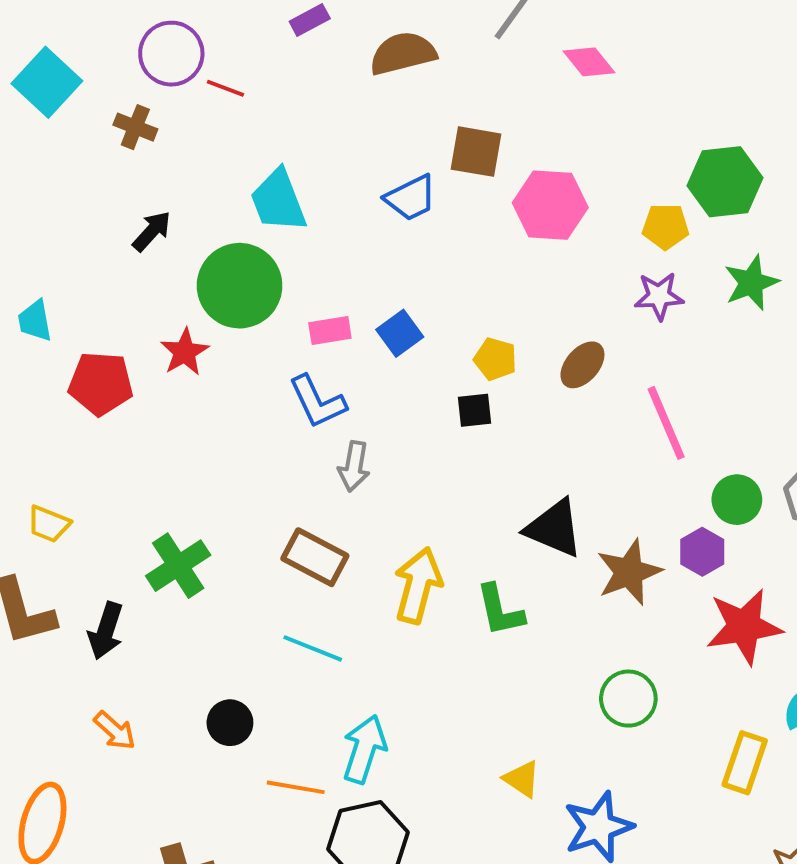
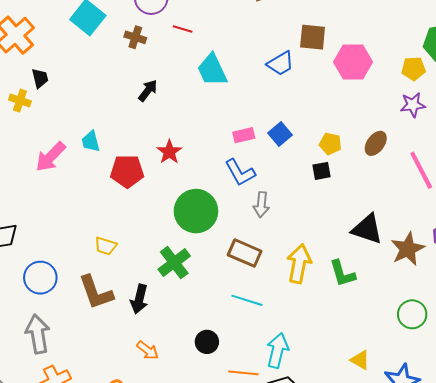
red line: (225, 88) -> (183, 29), moved
green circle: (240, 286) -> (196, 211), moved

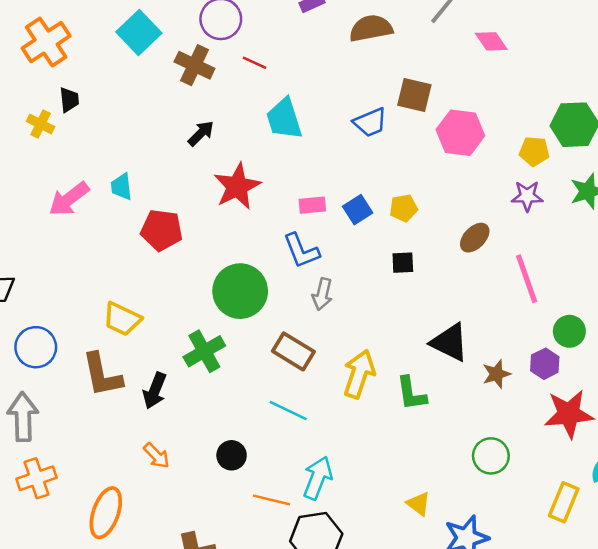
brown cross: (135, 37) -> (194, 65), size x1.4
yellow pentagon: (330, 144) -> (404, 208), moved, turned -30
red star: (169, 152) -> (237, 186), moved, size x1.5
yellow trapezoid: (106, 246) -> (122, 319), size x1.4
brown star: (408, 249) -> (496, 374), size x0.7

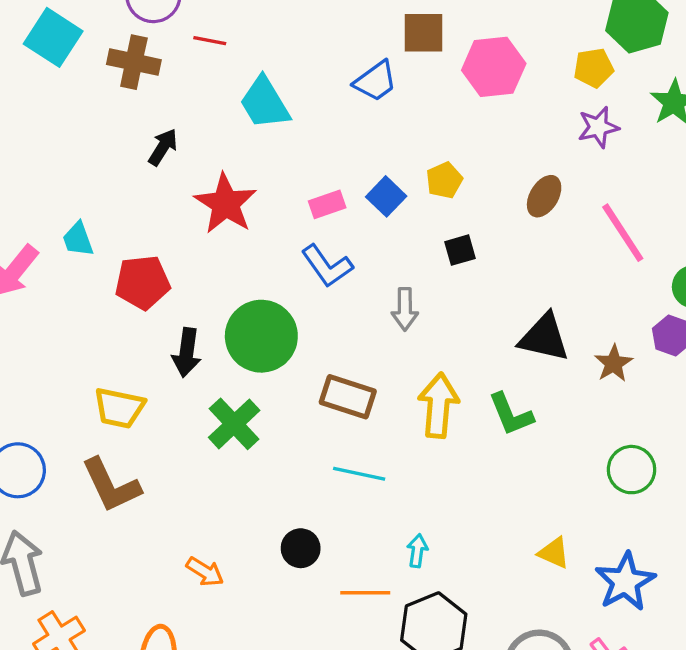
gray arrow: (322, 294) -> (405, 309), moved
black arrow: (155, 391) -> (187, 352), moved
cyan arrow: (318, 478) -> (417, 551), size x0.6

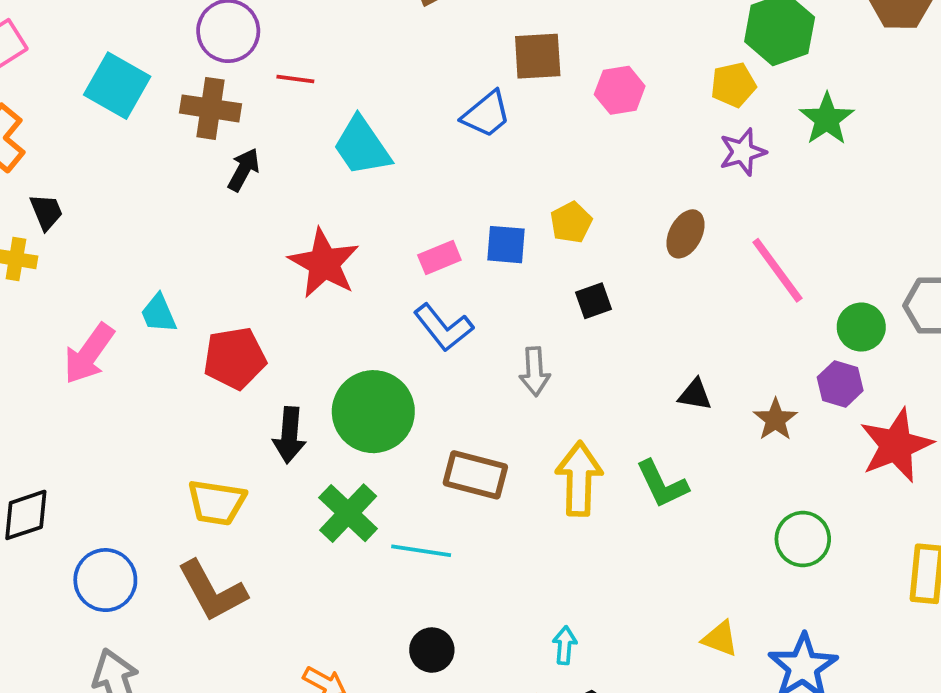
pink hexagon: (494, 67) -> (620, 90), size x0.7
black arrow: (163, 147) -> (244, 170), moved
blue square: (386, 196) -> (506, 245), turned -36
black triangle: (544, 338) -> (695, 395), size x0.6
cyan line: (359, 474) -> (421, 551), moved

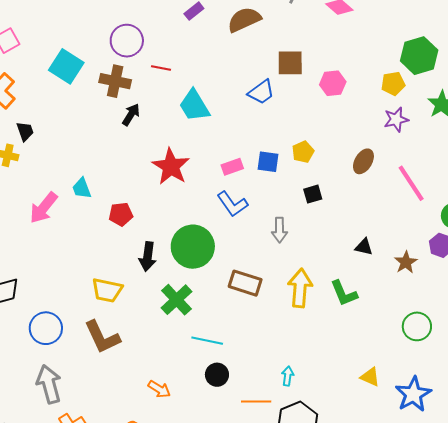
red pentagon: (235, 358) -> (121, 214), size x0.7
cyan line: (421, 551) -> (207, 341), moved

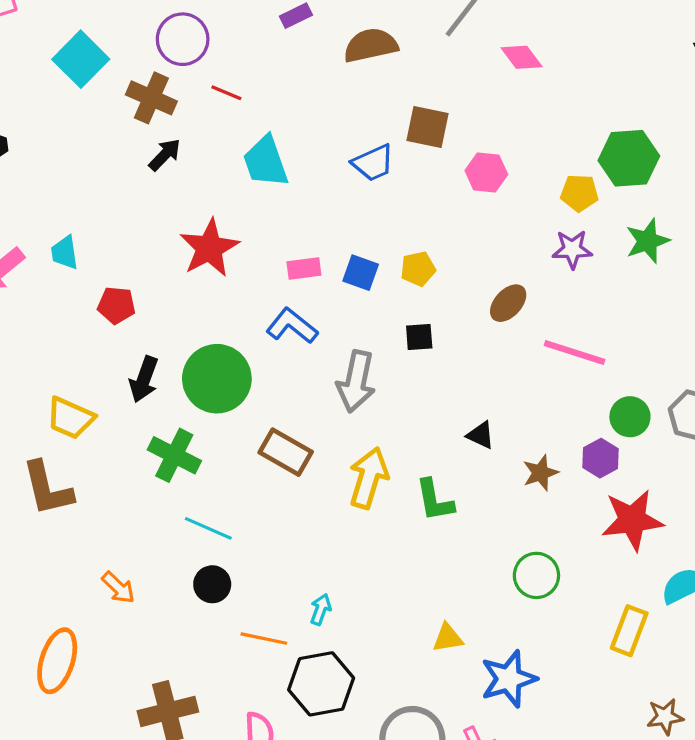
pink line: (411, 183) -> (575, 353), turned -51
blue L-shape: (232, 204) -> (292, 326), turned 152
gray arrow: (279, 230) -> (356, 381), size x1.5
green cross: (177, 300) -> (174, 455), turned -32
yellow triangle: (370, 377) -> (448, 638), turned -45

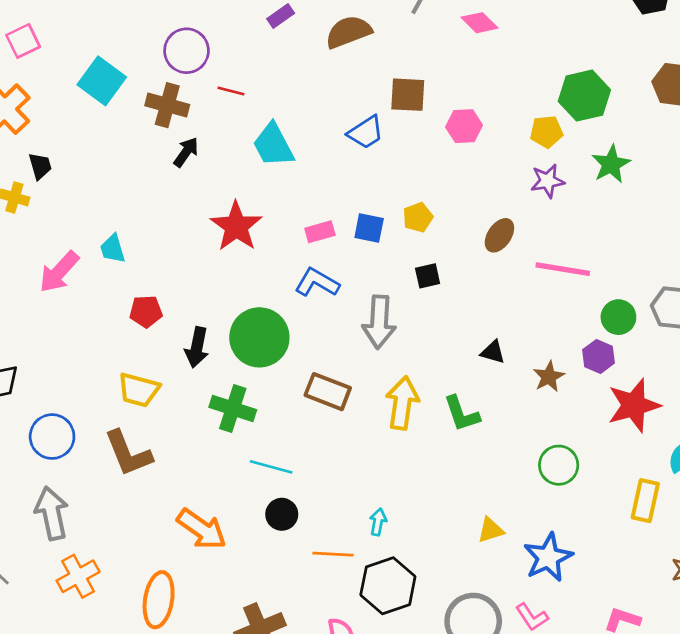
red pentagon: (116, 305) -> (146, 311), moved
orange arrow: (118, 588) -> (202, 529), size x1.6

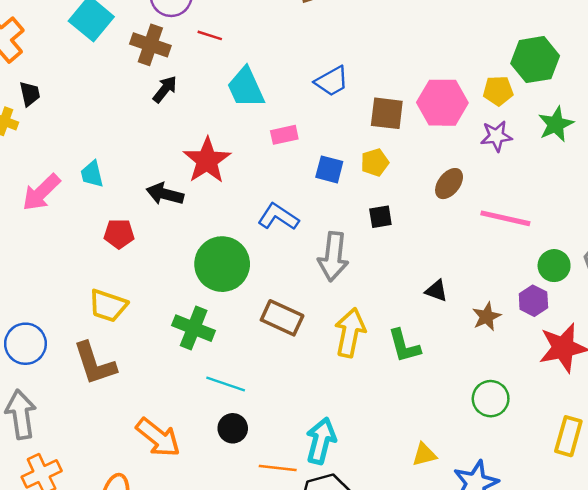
brown square: (408, 95) -> (387, 113), moved
pink hexagon: (464, 126) -> (442, 103), moved, size x1.5
pink rectangle: (320, 232) -> (284, 135), moved
black arrow: (197, 347) -> (165, 194), moved, turned 90
cyan arrow: (378, 522) -> (321, 441), size x1.8

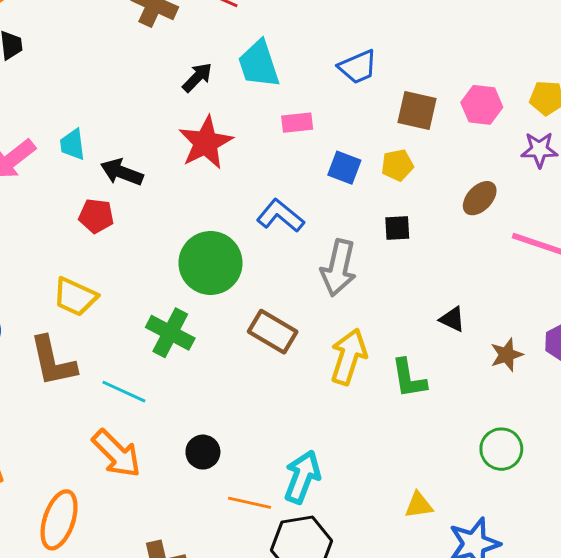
black arrow: (165, 89) -> (197, 77), moved
pink hexagon: (442, 103) -> (482, 105), size x0.7
black arrow: (165, 194) -> (122, 172), moved
cyan line: (226, 384) -> (124, 392), moved

